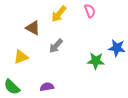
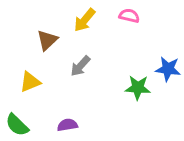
pink semicircle: (90, 11) -> (129, 16), turned -56
brown triangle: (33, 28) -> (47, 40), turned 49

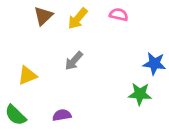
brown triangle: (47, 40) -> (43, 16), moved
green star: (138, 88) -> (140, 94), moved

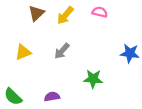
yellow triangle: (27, 75) -> (23, 52), moved
green star: (140, 94) -> (93, 79), moved

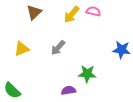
yellow arrow: (65, 15) -> (72, 14), moved
purple semicircle: (52, 97) -> (68, 90), moved

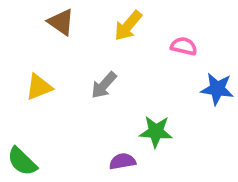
pink semicircle: (93, 11) -> (184, 46), moved
brown triangle: (34, 12) -> (61, 22), turned -42

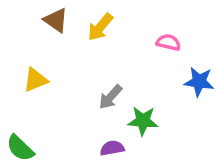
yellow arrow: (128, 26) -> (100, 27), moved
gray arrow: (104, 85) -> (110, 97), moved

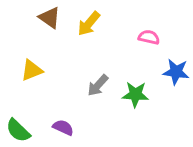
green star: (143, 121) -> (135, 94), moved
purple semicircle: (112, 148) -> (63, 127), moved, turned 35

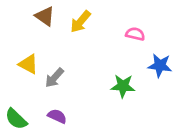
yellow triangle: (32, 70) -> (28, 64), turned 50
gray arrow: (98, 85) -> (54, 78), moved

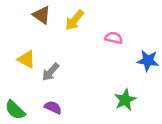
pink semicircle: (135, 34) -> (114, 38), moved
green star: (123, 86) -> (125, 100), moved, turned -30

